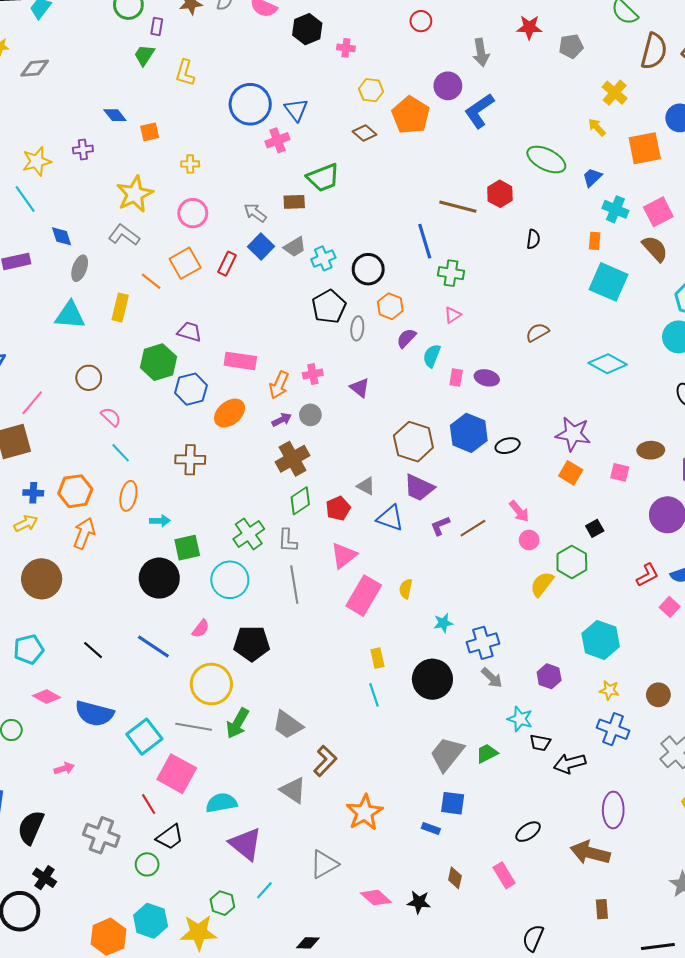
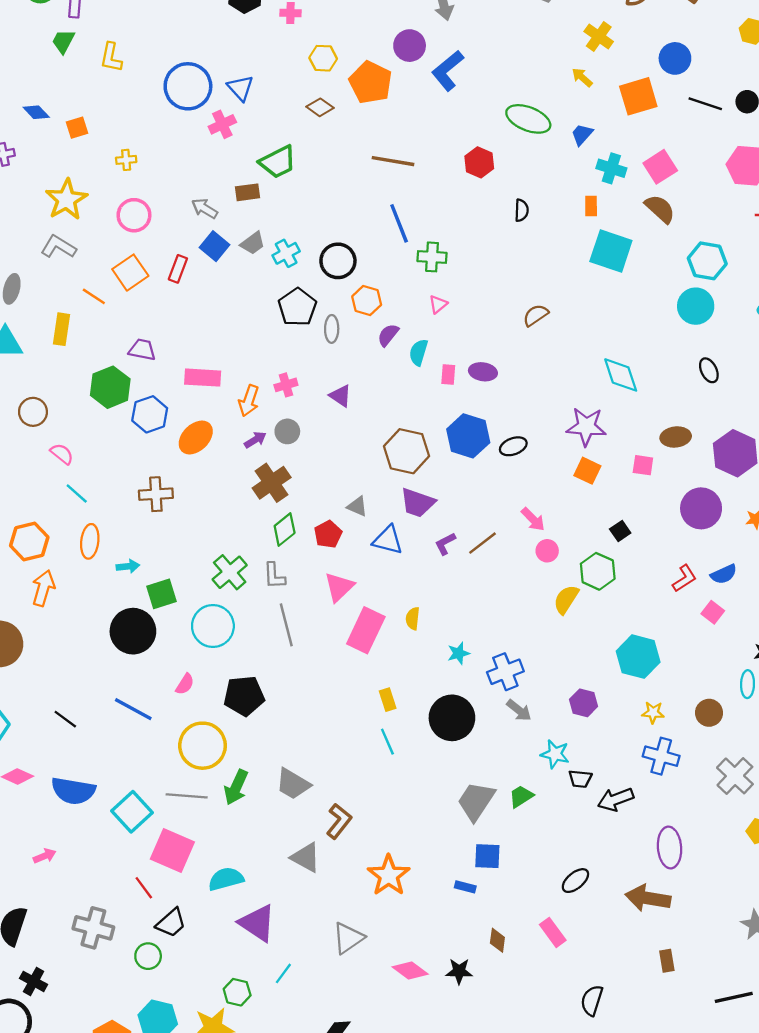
brown line: (458, 207) -> (393, 161), moved
cyan diamond: (608, 364) -> (621, 375), moved, turned 48

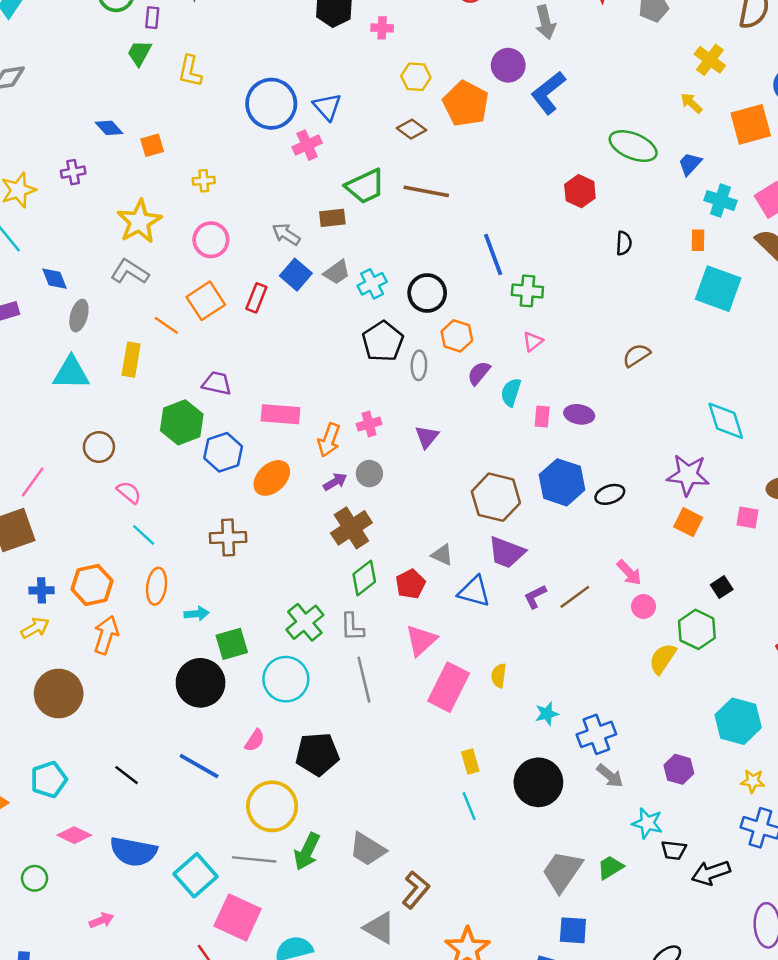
brown line: (393, 161) -> (426, 191), moved
purple triangle: (340, 396) -> (427, 437), turned 35

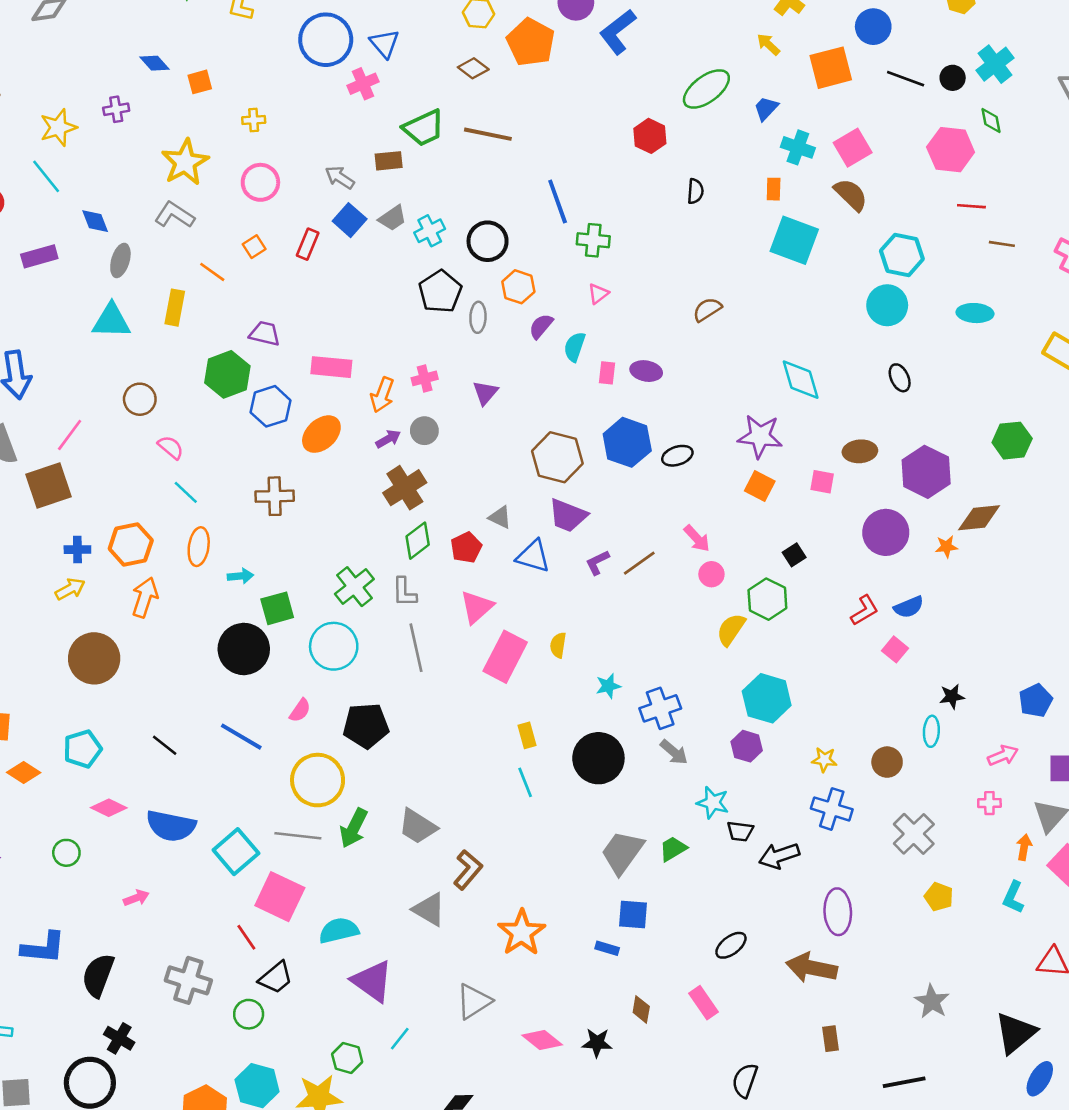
green ellipse: (633, 146) -> (706, 89), turned -60
orange square: (206, 301) -> (254, 247), size x0.6
cyan hexagon: (738, 721) -> (767, 698), moved

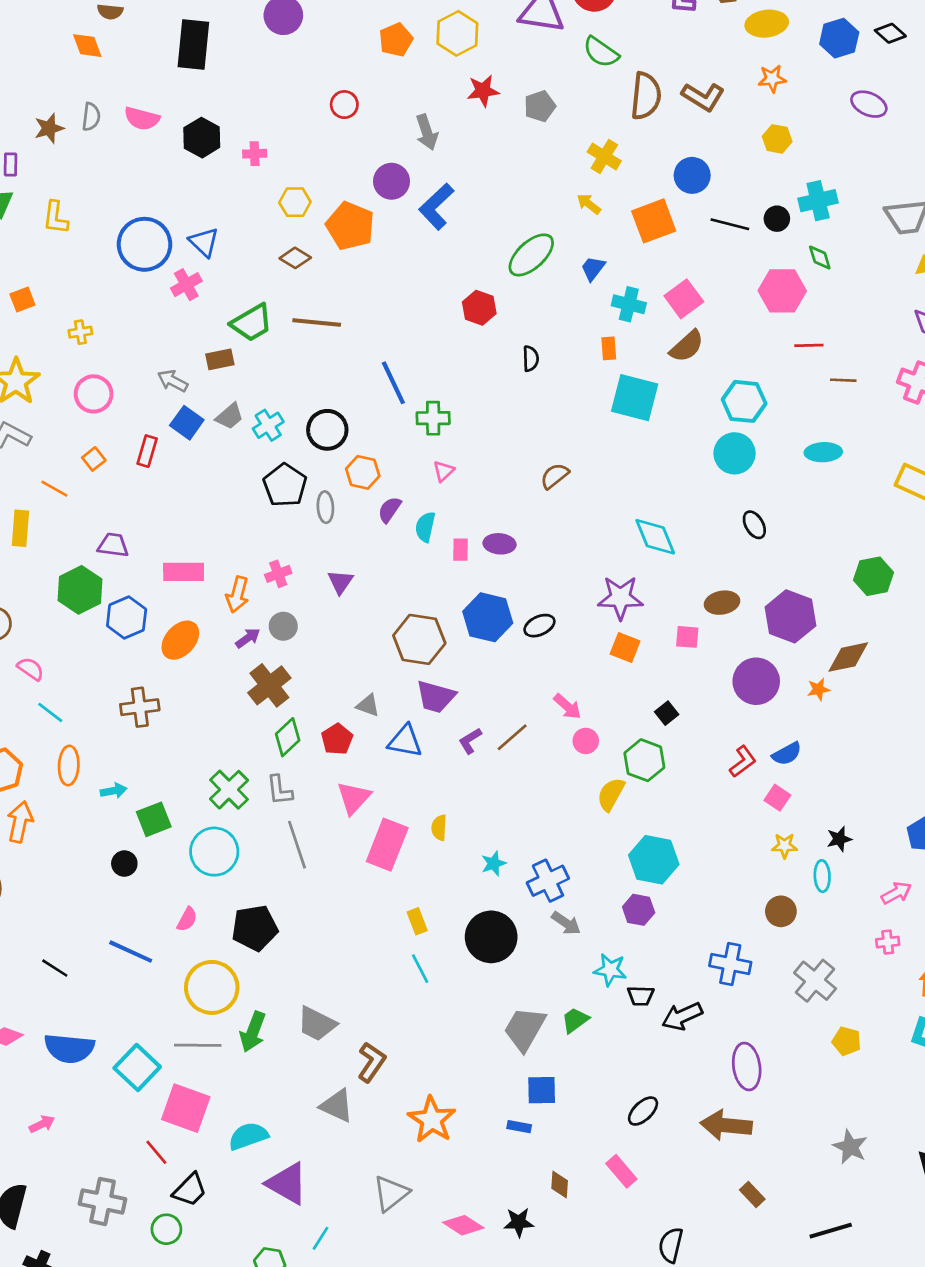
cyan cross: (995, 64) -> (818, 201), turned 30
brown semicircle: (851, 195) -> (687, 346), turned 99
black circle: (244, 649) -> (124, 864), size x0.5
yellow star: (824, 760) -> (784, 846), moved
brown rectangle: (830, 1039) -> (752, 1194), turned -30

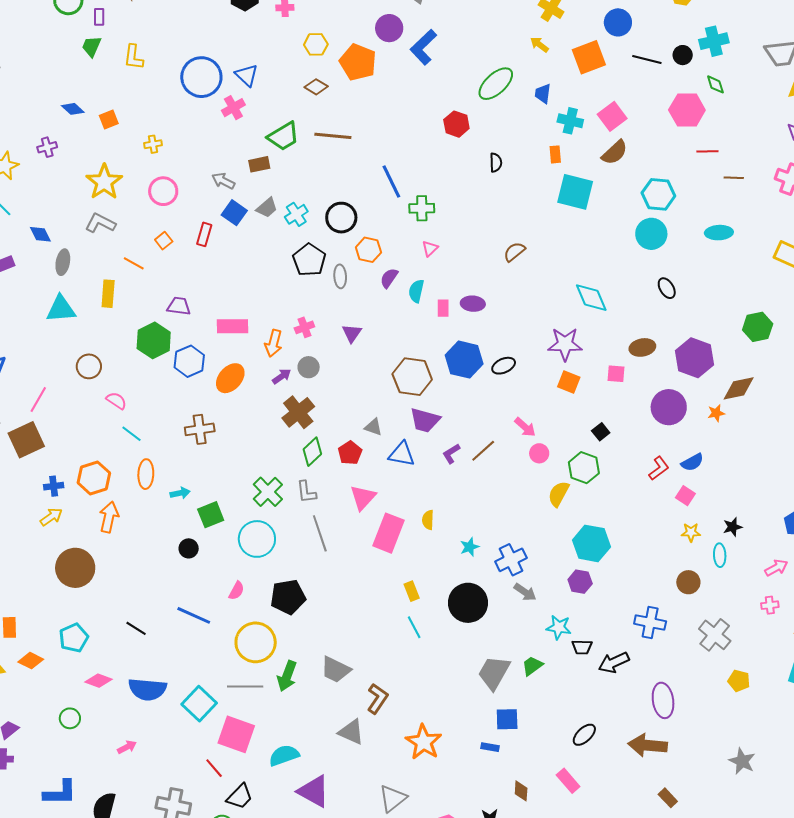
blue trapezoid: (593, 268) -> (543, 94), turned -30

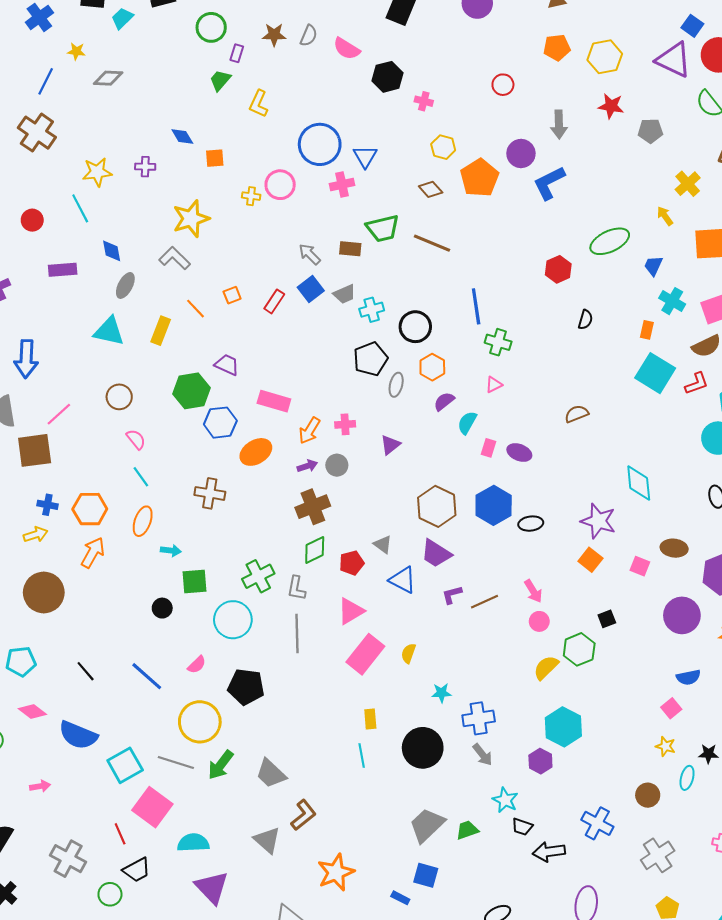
pink circle: (163, 191) -> (280, 185), moved
red L-shape: (659, 468) -> (697, 383), moved

